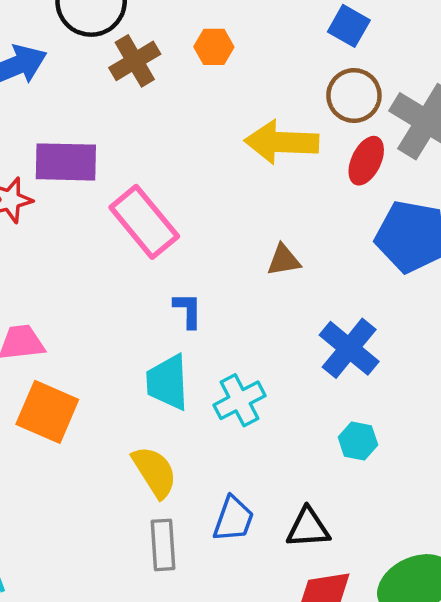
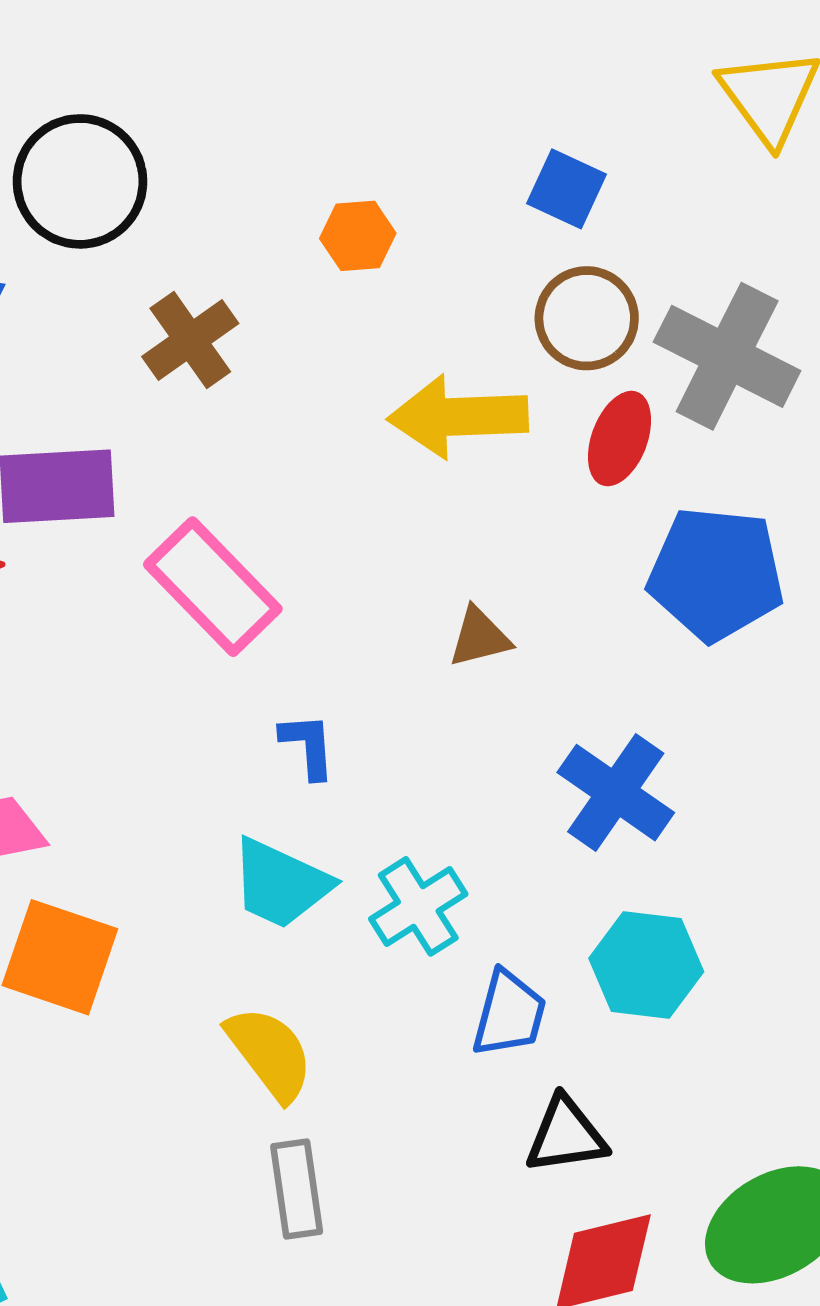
orange hexagon: (214, 47) -> (358, 236), moved
brown cross: (135, 61) -> (190, 340), moved
cyan trapezoid: (168, 382) -> (281, 884), turned -58
cyan hexagon: (358, 441) -> (646, 965), size x1.5
blue trapezoid: (233, 519) -> (509, 1014), moved

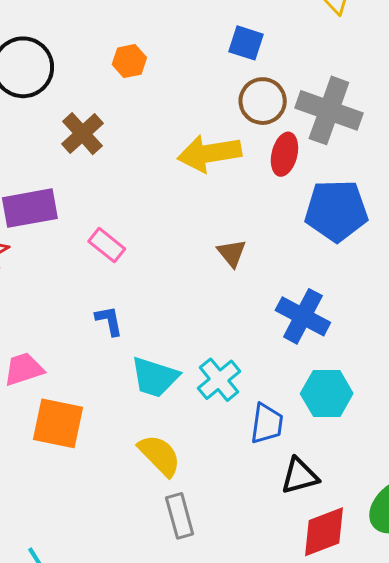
orange hexagon: (358, 236) -> (129, 61), moved
pink rectangle: (213, 587) -> (107, 245), size x0.6
brown triangle: (480, 637) -> (232, 253), turned -48
blue L-shape: (308, 746) -> (109, 321), moved

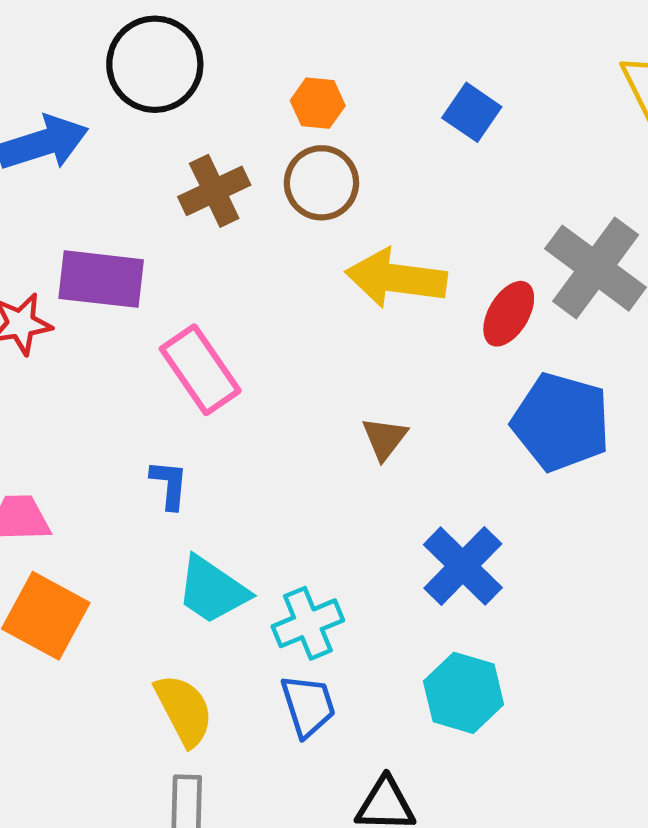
blue square: (246, 43) -> (472, 112), moved
brown circle: (263, 101) -> (321, 183), moved
pink rectangle: (107, 245) -> (200, 370), size x1.5
blue trapezoid: (267, 424) -> (308, 706), moved, turned -42

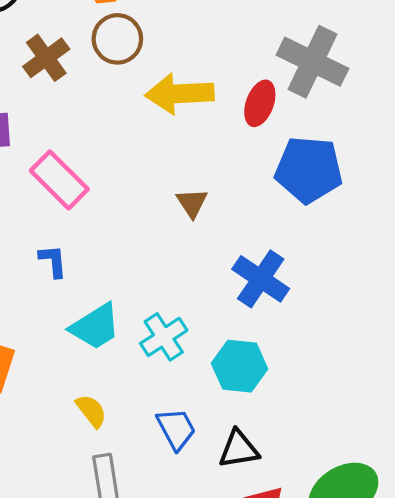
cyan trapezoid: (212, 590) -> (95, 327), turned -56
cyan hexagon: (464, 693) -> (240, 366), moved
blue trapezoid: (308, 706) -> (176, 429), moved
yellow semicircle: (184, 710) -> (91, 411), size x0.7

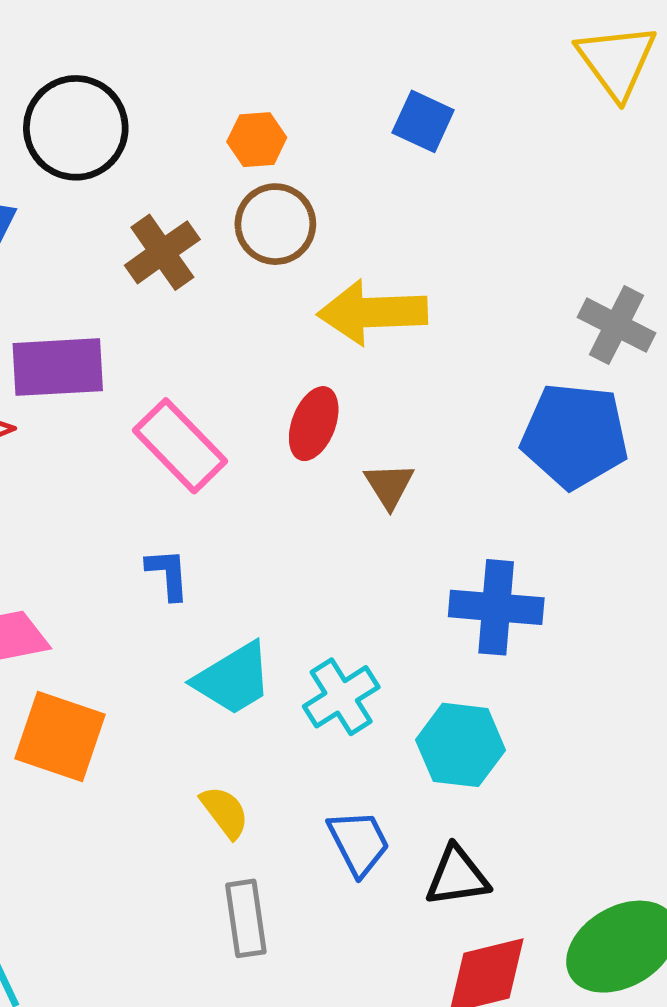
gray cross: (313, 62) -> (616, 325), moved, size x0.7
red ellipse: (260, 103) -> (314, 424), moved
blue cross: (261, 279) -> (496, 607), turned -30

